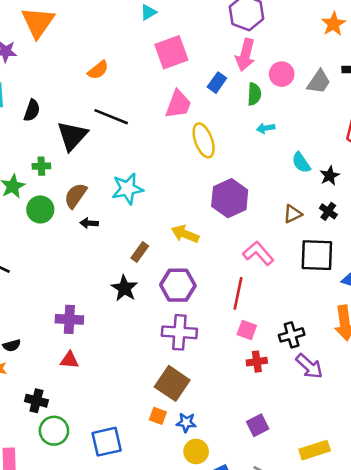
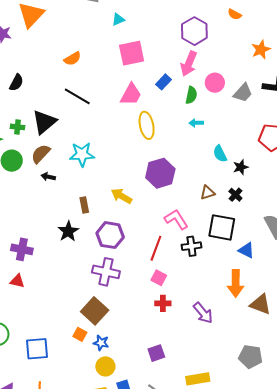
black triangle: (72, 136) -> (44, 122), moved
brown rectangle: (140, 252) -> (84, 205), turned -56
black cross: (292, 335) -> (191, 246), moved

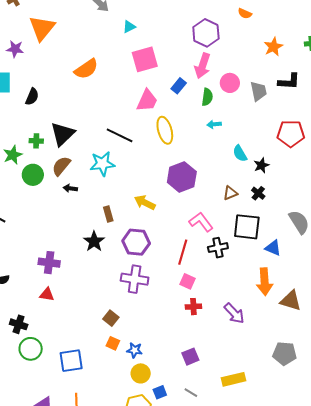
orange semicircle: (72, 59) -> (86, 69), size x1.4
gray trapezoid: (243, 93) -> (259, 91), turned -50
black line: (77, 96) -> (120, 135), moved
brown square: (95, 311) -> (111, 318), moved, size x0.6

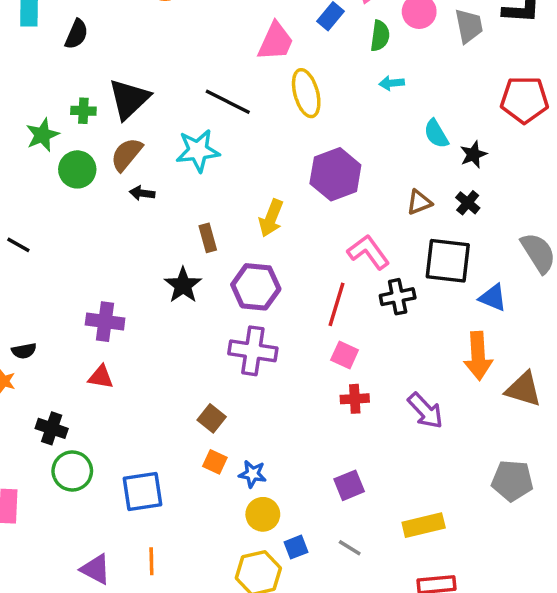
yellow arrow: (145, 202) -> (271, 218), turned -95

